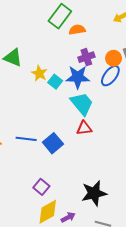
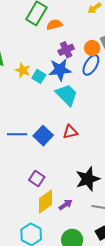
red triangle: (84, 128) -> (70, 132), moved

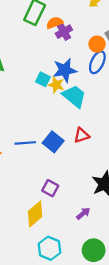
purple cross: (66, 50) -> (64, 32), moved
yellow star: (23, 70) -> (56, 85), moved
yellow diamond: (45, 202) -> (35, 214), moved

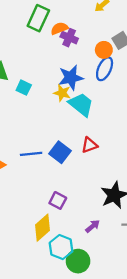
purple cross: (64, 32) -> (69, 38), turned -35
cyan square: (43, 79) -> (24, 88), moved
cyan hexagon: (49, 248) -> (61, 247), moved
green circle: (94, 250) -> (78, 261), moved

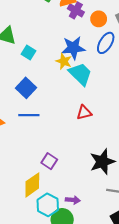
orange circle: (104, 50) -> (99, 19), moved
blue square: (60, 152) -> (26, 88), moved
purple arrow: (93, 226) -> (73, 200), moved, turned 40

